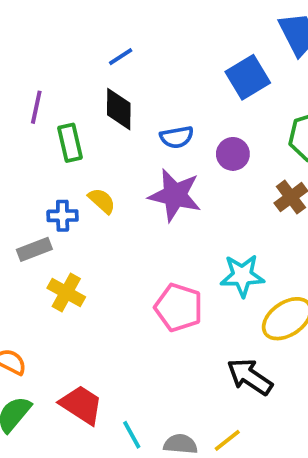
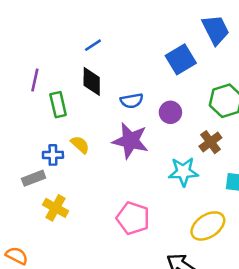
cyan star: (242, 276) -> (183, 172), moved

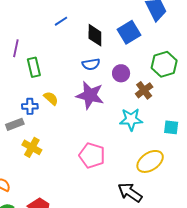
black diamond: (92, 81) -> (95, 35), moved
brown cross: (210, 142) -> (144, 90), moved

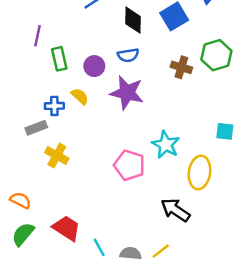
purple circle: (121, 73) -> (94, 66), moved
brown cross: (144, 90) -> (181, 67), moved, turned -36
cyan star: (131, 119) -> (166, 145), moved, turned 30
yellow ellipse: (150, 161) -> (200, 172), turned -48

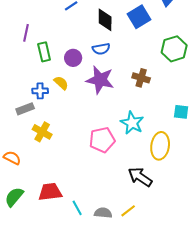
brown cross: (181, 67) -> (141, 78), moved
pink pentagon: (129, 165) -> (102, 140), turned -30
orange semicircle: (21, 200) -> (12, 158), moved
red trapezoid: (67, 228) -> (50, 192), turned -40

